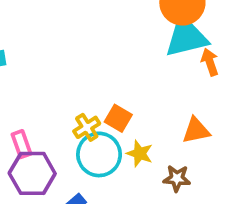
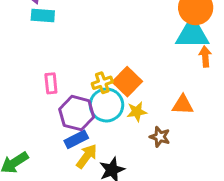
orange square: (118, 118) -> (127, 82), size x1.4
yellow star: (140, 153) -> (137, 112), turned 30
purple hexagon: (32, 173) -> (77, 113), moved

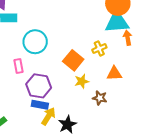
yellow cross: (102, 83) -> (99, 49), moved
cyan circle: (106, 105) -> (35, 42), moved
blue rectangle: (76, 139) -> (40, 105), turned 42

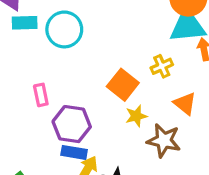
cyan circle: (35, 42) -> (64, 29), moved
orange triangle: (114, 74) -> (185, 104), turned 42
brown star: (100, 98) -> (164, 141), size x1.5

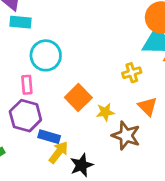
cyan circle: (64, 29) -> (46, 55), moved
orange square: (123, 85) -> (78, 98), moved
purple hexagon: (72, 124) -> (25, 116), moved

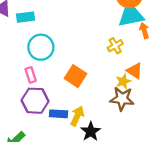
cyan rectangle: (20, 22) -> (26, 17), moved
yellow star: (105, 112) -> (123, 81), moved
yellow arrow: (58, 152) -> (77, 116), moved

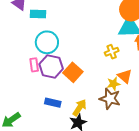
purple hexagon: (35, 101) -> (51, 66), moved
yellow arrow: (77, 116) -> (80, 108), moved

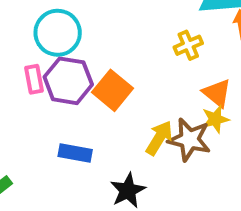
yellow star: (113, 84) -> (215, 119), moved
yellow arrow: (80, 108) -> (159, 138), moved

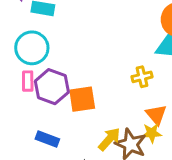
cyan circle: (58, 33) -> (32, 48), moved
orange square: (113, 90) -> (82, 99), turned 32

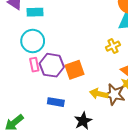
yellow arrow: (109, 139) -> (99, 94), turned -108

